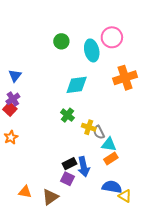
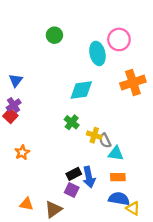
green circle: (61, 41) -> (54, 35), moved
orange star: (11, 137) -> (22, 152), moved
orange rectangle: (111, 159) -> (118, 177), moved, turned 32

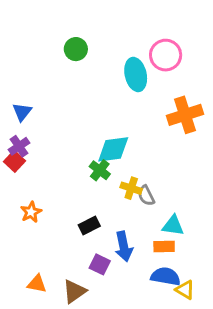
cyan diamond: (81, 90) -> (113, 149), moved
cyan triangle: (116, 153) -> (173, 226), moved
black rectangle: (74, 174) -> (89, 226), moved

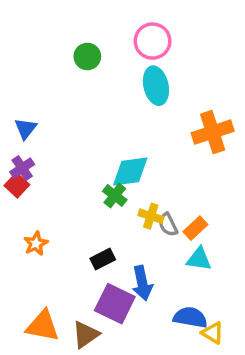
pink circle: (166, 55) -> (153, 41), moved
orange rectangle: (164, 246) -> (195, 228), moved, turned -42
purple square: (100, 264) -> (115, 304), size x1.6
orange triangle: (37, 284) -> (43, 326), size x1.5

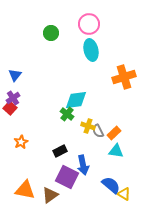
blue semicircle: (190, 317) -> (111, 185), turned 30

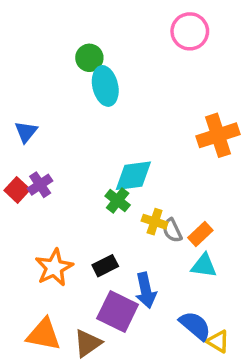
pink circle: (89, 24) -> (190, 31), moved
cyan ellipse: (91, 50) -> (105, 86), moved
purple cross: (13, 98) -> (40, 185), moved
orange star: (21, 142) -> (54, 267), moved, size x1.5

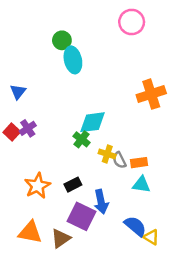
orange rectangle: (200, 234) -> (139, 163), turned 35

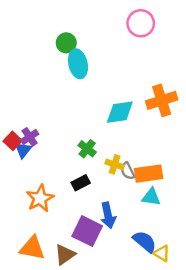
blue triangle: (18, 92) -> (23, 150), moved
cyan diamond: (93, 122) -> (120, 112), moved
orange rectangle: (139, 163) -> (149, 174), size x1.5
black rectangle: (73, 185) -> (81, 183), moved

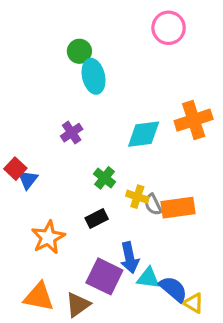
purple cross: (30, 137) -> (72, 133), moved
cyan triangle: (151, 197) -> (148, 278), moved

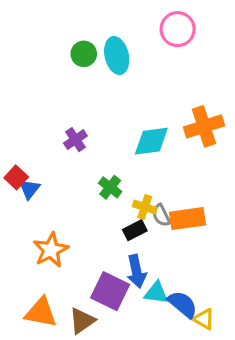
cyan ellipse: (94, 76) -> (117, 56), moved
black rectangle: (97, 219) -> (135, 230), moved

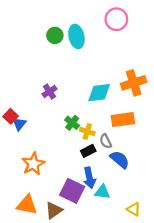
yellow cross: (145, 207) -> (87, 131), moved
orange rectangle: (188, 219) -> (123, 120), moved
blue semicircle: (183, 304) -> (120, 160), moved

